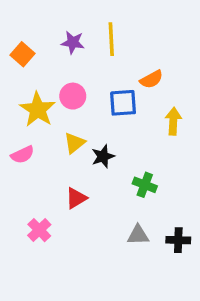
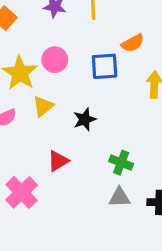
yellow triangle: (74, 143) -> (43, 106), moved
green cross: (145, 185) -> (121, 163), moved
pink cross: (39, 230) -> (22, 192), size x1.4

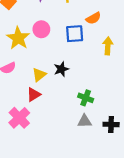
yellow triangle: (43, 106) -> (39, 75), moved
red triangle: (58, 161) -> (34, 95), moved

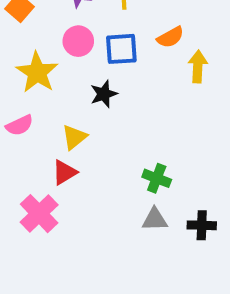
pink circle: (41, 29) -> (78, 41), moved
blue square: (75, 34) -> (121, 49), moved
yellow arrow: (108, 46) -> (198, 67), moved
black star: (61, 69) -> (104, 94), moved

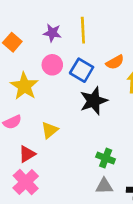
blue square: (121, 49) -> (82, 70), turned 35
black star: (104, 94) -> (94, 101), moved, size x1.5
red triangle: (65, 172) -> (27, 154), moved

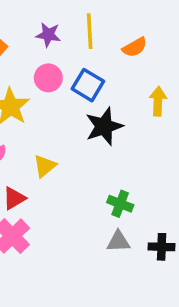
orange semicircle: (115, 62) -> (135, 47), moved

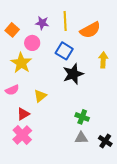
orange semicircle: (135, 47) -> (90, 30), size x1.5
pink circle: (48, 78) -> (32, 43), moved
black cross: (162, 247) -> (105, 141), turned 32

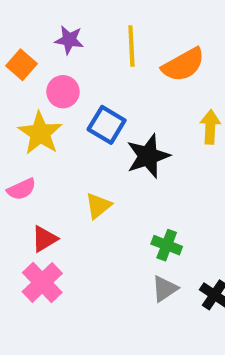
purple star: (42, 23) -> (69, 40), moved
blue square: (64, 51) -> (107, 125), moved
yellow triangle: (40, 96) -> (98, 206), moved
gray triangle: (81, 138) -> (165, 289), turned -32

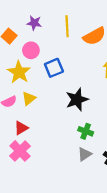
blue square: (107, 125) -> (54, 68), turned 36
black star: (148, 156) -> (77, 100), moved
yellow triangle: (98, 206) -> (29, 98), moved

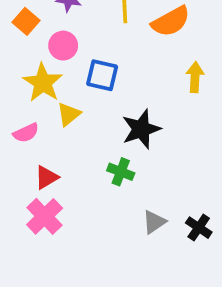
blue square: (54, 68) -> (102, 75), turned 36
yellow triangle: (29, 98) -> (69, 114), moved
green cross: (86, 131) -> (121, 172), moved

